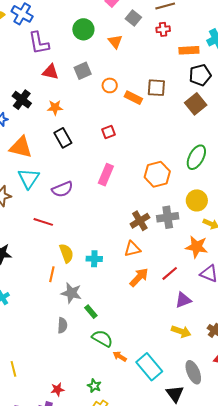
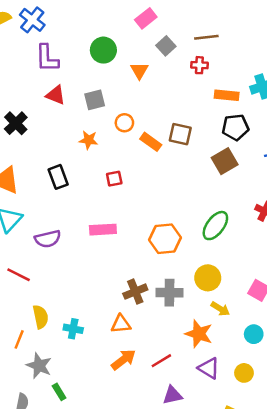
orange star: (55, 108) -> (89, 140), moved
pink rectangle: (106, 175) -> (103, 230), turned 55

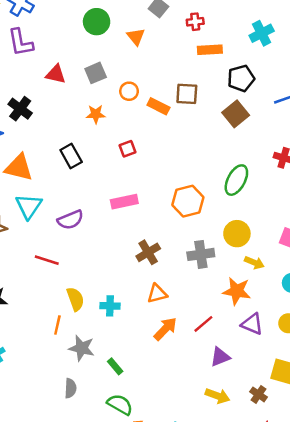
purple L-shape: (47, 58) -> (21, 42), moved
orange rectangle: (227, 95) -> (210, 50), moved
brown cross: (135, 292) -> (148, 252), moved
green rectangle: (59, 392) -> (115, 366), moved

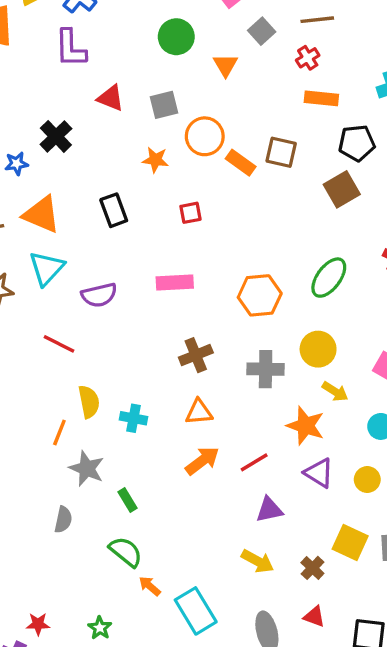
red cross: (195, 22) -> (308, 58), turned -35
orange circle: (129, 91) -> (205, 136), size x1.5

